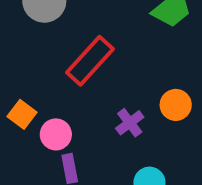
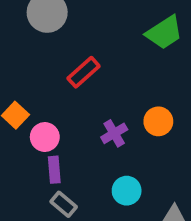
red rectangle: (90, 61) -> (84, 72), size x0.7

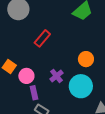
purple cross: (114, 133) -> (56, 76), moved
cyan circle: (127, 191) -> (81, 86), moved, size x1.5

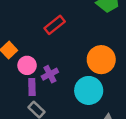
orange circle: (86, 59) -> (101, 60), size x1.5
purple cross: (56, 76) -> (50, 74), moved

